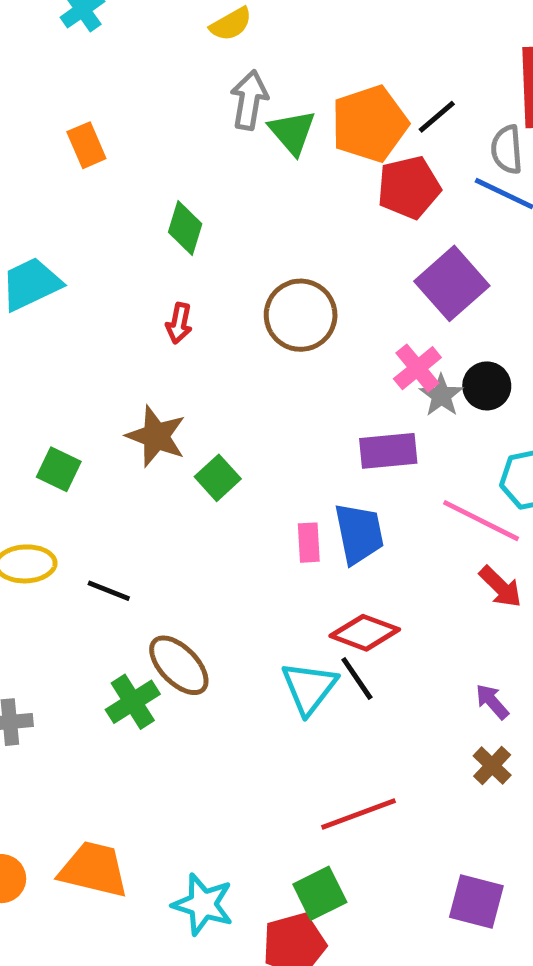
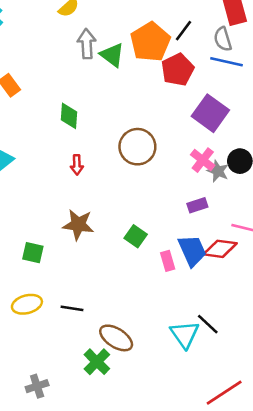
purple rectangle: (388, 451) -> (197, 205), size x0.7
green square: (218, 478) -> (136, 236), moved
red diamond: (365, 633) -> (220, 249), moved

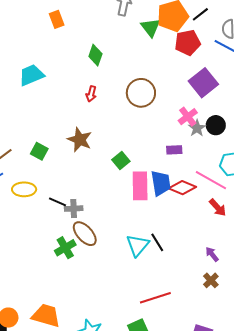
green triangle: (112, 55) -> (151, 28), moved
pink rectangle: (168, 261) -> (140, 186), size x1.8
gray cross: (37, 386) -> (74, 209), moved

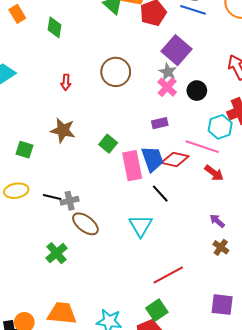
green diamond: (95, 55) -> (54, 27), moved
gray star: (197, 128) -> (168, 72), moved
black line: (157, 242) -> (160, 194), moved
green cross: (65, 248) -> (56, 253), moved

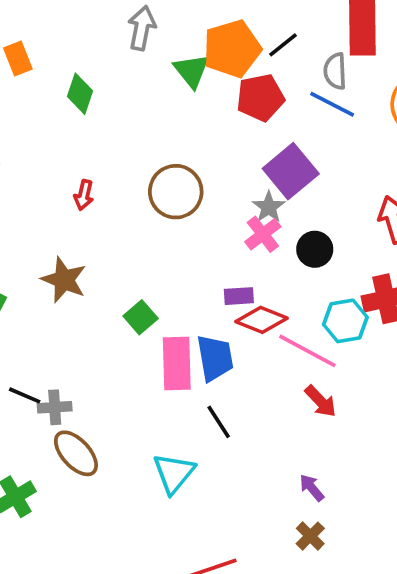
red diamond: (175, 159) -> (262, 320), moved

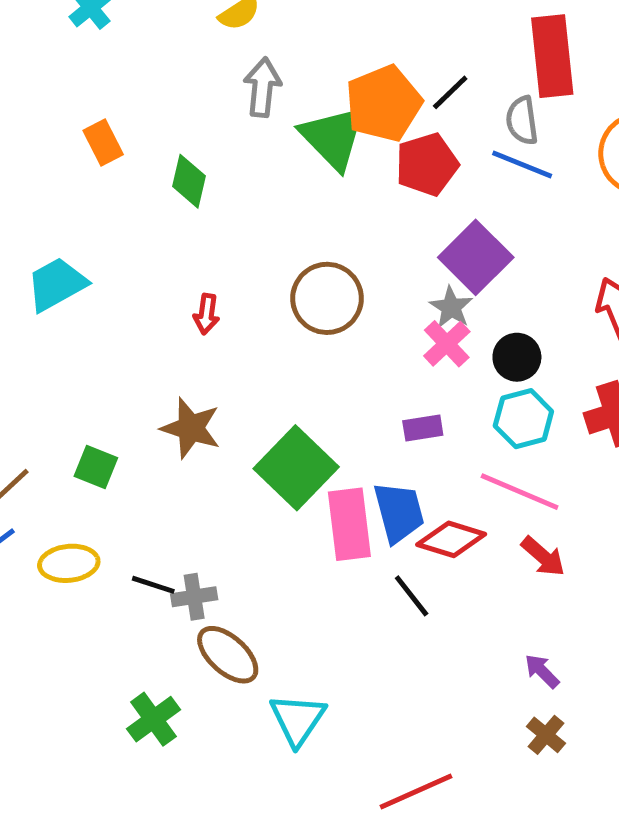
green triangle: (191, 71) -> (333, 137), size x1.4
green square: (141, 317) -> (296, 468), size x1.8
red diamond: (262, 320) -> (451, 539), moved
cyan hexagon: (345, 321) -> (523, 419), moved
cyan triangle: (174, 473) -> (298, 719), moved

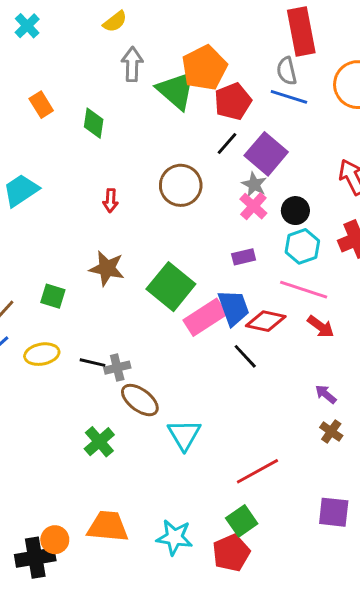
black line: (450, 92) -> (227, 143), moved
pink rectangle: (349, 524) -> (205, 317), turned 69

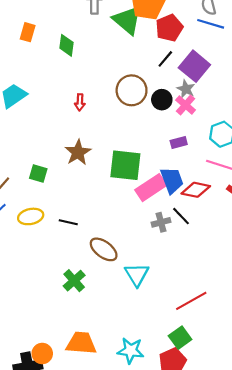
orange rectangle: (41, 105) -> (28, 32), turned 48
black circle: (295, 211) -> (162, 100), moved
brown star: (107, 268) -> (78, 152), turned 30
green square: (171, 287) -> (125, 165), turned -32
gray cross: (117, 368) -> (161, 222), moved

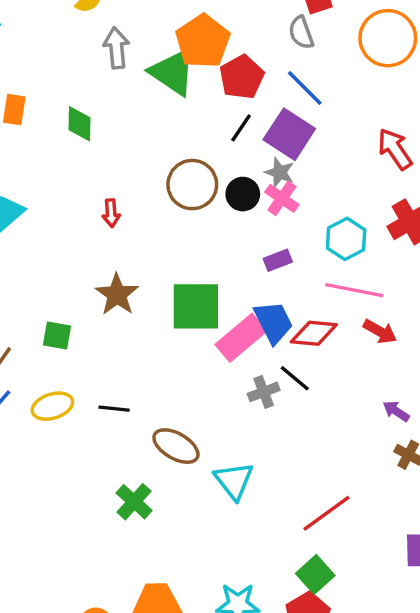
blue line: (211, 24) -> (305, 88), moved, turned 35

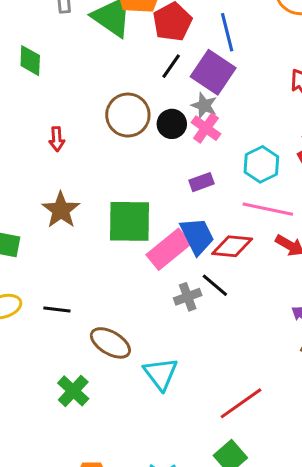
blue line: (305, 88) -> (227, 32), turned 30

